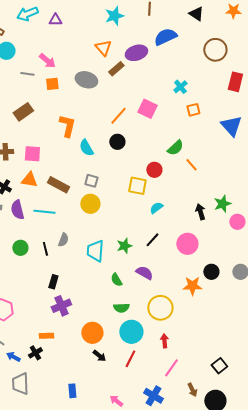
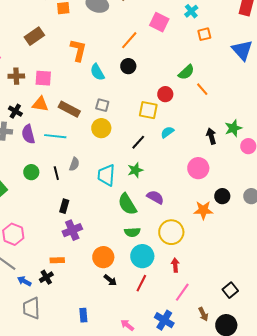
pink square: (147, 109) -> (159, 22), moved
black line: (152, 240) -> (138, 142), moved
green semicircle: (116, 280) -> (127, 204), size x1.6

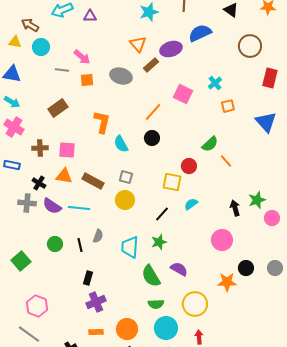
purple semicircle: (28, 134) -> (52, 206), turned -42
orange rectangle: (57, 260) -> (96, 332), moved

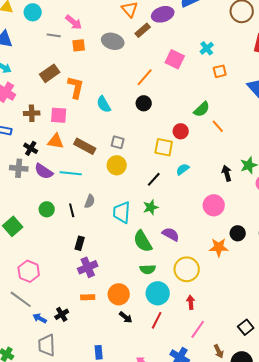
orange L-shape: (102, 122) -> (76, 87), moved
cyan semicircle: (121, 144) -> (104, 104), moved

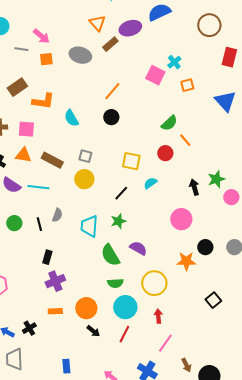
pink square: (175, 59) -> (155, 75), moved
orange L-shape: (76, 87) -> (43, 101), turned 85
red circle: (181, 131) -> (165, 153), moved
black square: (246, 327) -> (213, 300), moved

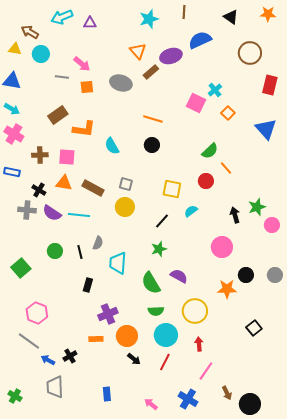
orange square: (187, 85) -> (228, 113), turned -32
orange line: (112, 91) -> (153, 119), turned 66
cyan trapezoid: (89, 226) -> (118, 263), moved
purple cross: (55, 281) -> (108, 314), moved

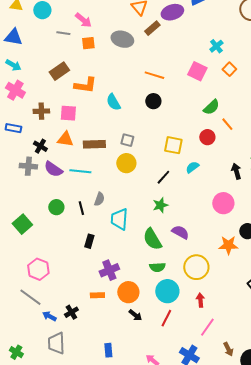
pink square: (196, 103) -> (197, 71), moved
brown rectangle: (93, 188) -> (94, 144), turned -30

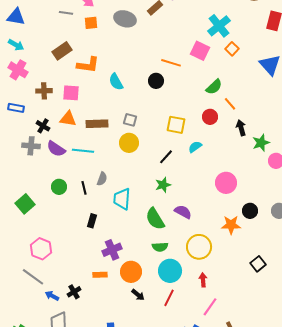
cyan cross: (216, 46) -> (219, 26), size x1.6
orange line: (154, 75) -> (171, 63), moved
black arrow: (236, 171) -> (241, 128), moved

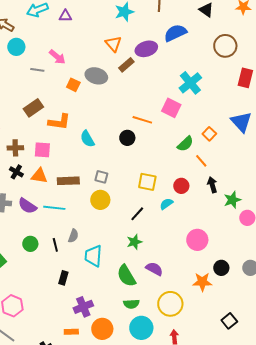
orange square: (91, 23) -> (73, 85), moved, turned 32
orange square: (232, 49) -> (209, 134), moved
red circle: (210, 117) -> (181, 186), moved
black cross: (43, 126) -> (16, 172), moved

